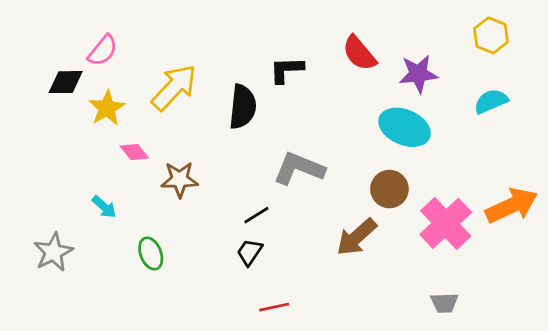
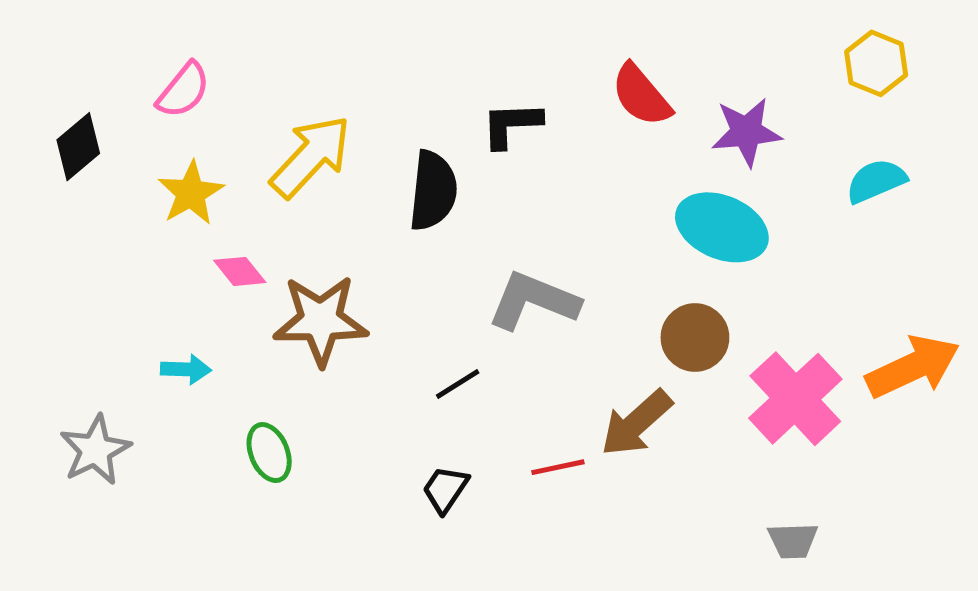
black diamond: (66, 82) -> (78, 147), moved, turned -39
brown star: (180, 179) -> (321, 320), size x1.4
cyan arrow: (104, 207) -> (186, 369), turned -40
black trapezoid: (250, 252) -> (445, 489), moved
red line: (274, 307) -> (558, 467), moved

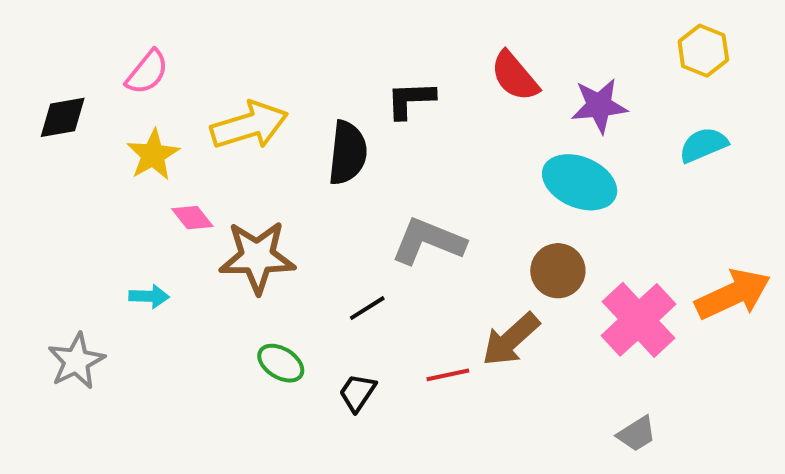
black diamond: (78, 147) -> (63, 117), turned 30
yellow arrow: (311, 156) -> (249, 125), turned 30
green ellipse: (269, 453) -> (281, 363), moved, turned -36
gray trapezoid: (793, 541) -> (637, 434), turned -30

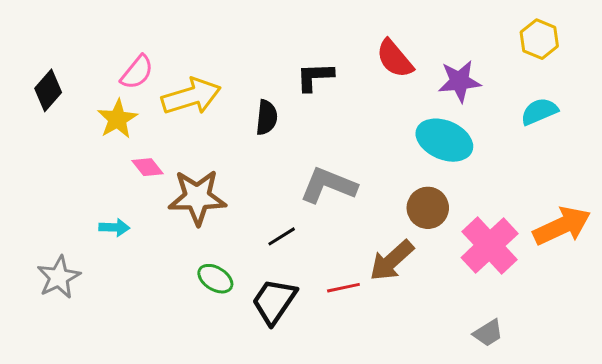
pink semicircle: (147, 72) -> (137, 72), moved
black diamond: (63, 117) -> (48, 90), turned -39
black semicircle: (348, 153) -> (267, 117), size x0.7
black trapezoid: (357, 393) -> (274, 301), size x1.6

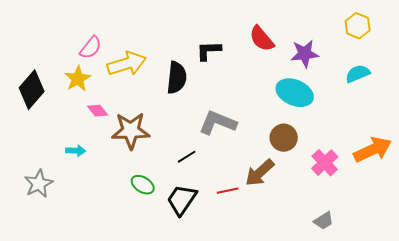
black diamond: (48, 90) -> (32, 90), moved, size x1.4
black semicircle: (267, 117) -> (177, 78), size x1.4
pink cross: (490, 246) -> (325, 163), size x0.7

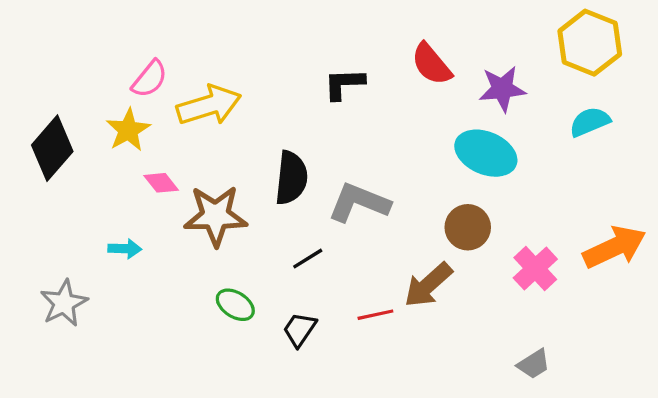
yellow hexagon: (358, 26) -> (590, 43), size x1.5
black semicircle: (177, 78) -> (291, 178), moved
black trapezoid: (182, 200) -> (300, 329), size x0.7

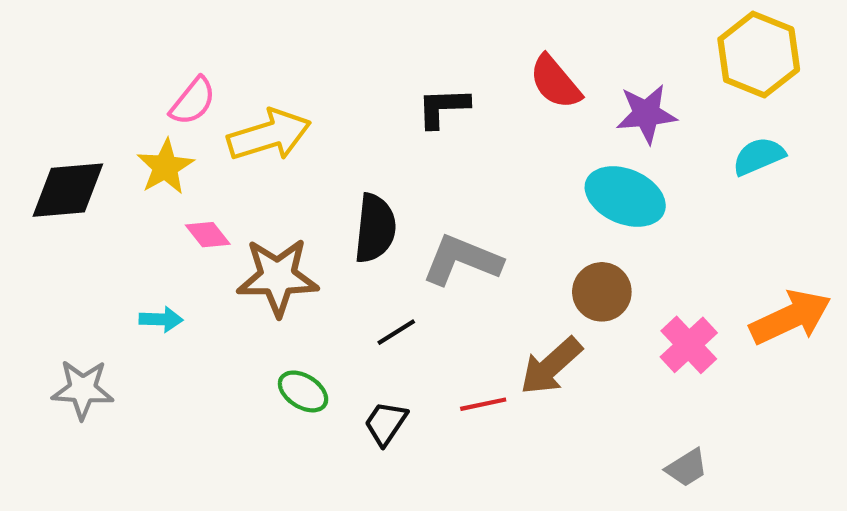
black diamond: (52, 148) -> (68, 190), turned 44
gray star: (64, 303) -> (83, 389), turned 30

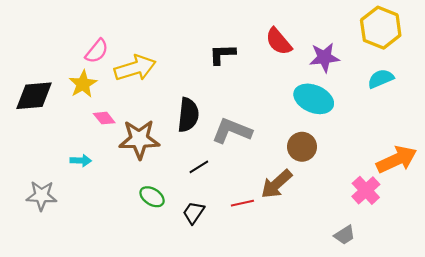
pink cross: (689, 345) -> (366, 190), moved

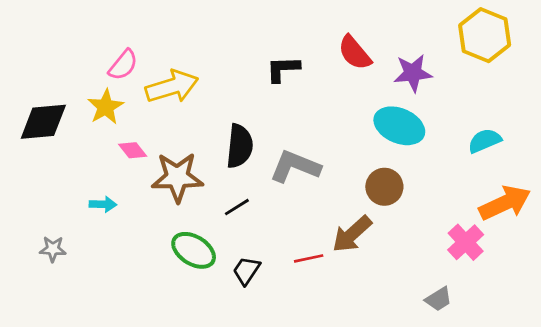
cyan semicircle: (381, 79) -> (485, 141), moved
black line: (199, 167) -> (237, 207), moved
gray star: (41, 196) -> (53, 249), size x0.7
green ellipse: (152, 197) -> (194, 250), size x1.4

